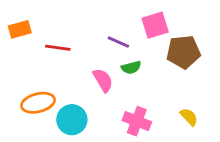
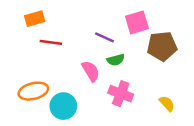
orange rectangle: (20, 29) -> (35, 19), moved
pink cross: (137, 121) -> (121, 94), moved

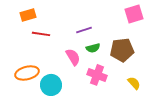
pink square: (137, 22) -> (134, 14), moved
purple line: (104, 37) -> (84, 30), turned -42
brown pentagon: (162, 46) -> (122, 50), moved

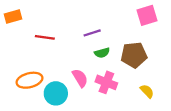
orange rectangle: (28, 15) -> (13, 16), moved
pink semicircle: (73, 57) -> (80, 78), moved

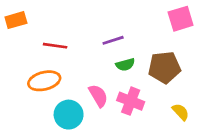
orange ellipse: (29, 80) -> (44, 81), moved

